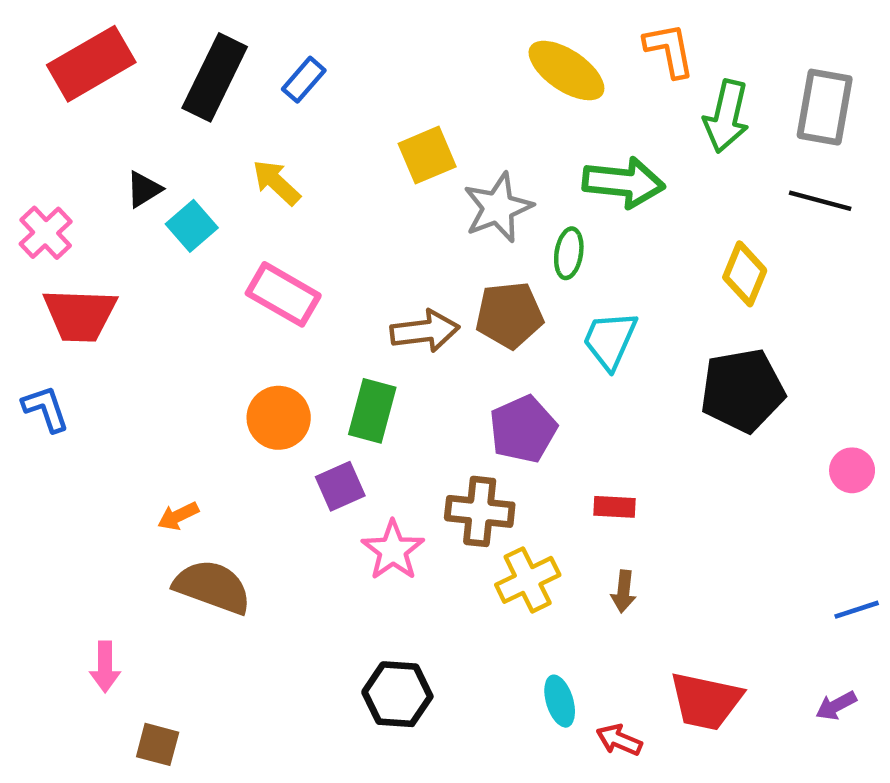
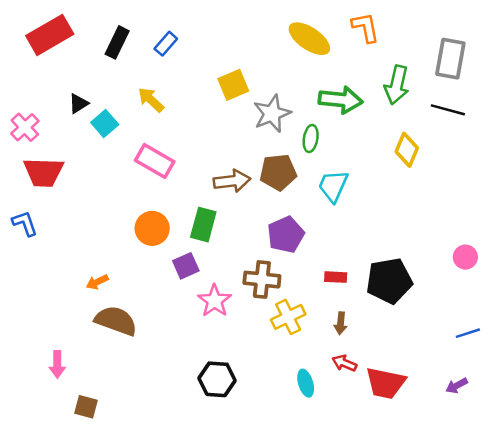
black rectangle: (215, 77) -> (117, 42), size x0.7
green arrow: (726, 116) -> (397, 85), moved
black pentagon: (742, 390) -> (389, 281), moved
red arrow: (619, 740) -> (344, 363), moved

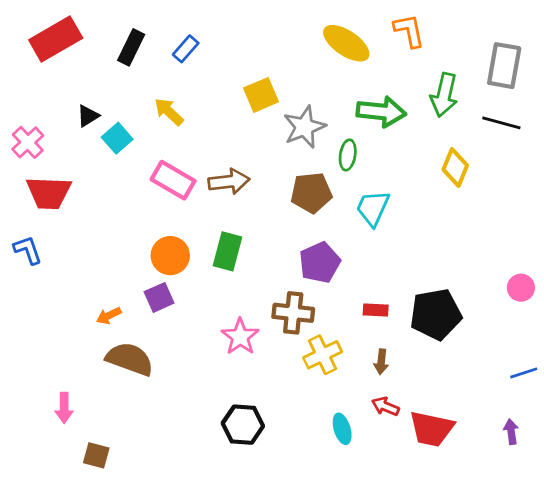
brown arrow: (232, 181) -> (229, 182), moved
purple square: (186, 266) -> (159, 297), moved
purple arrow: (457, 386) -> (511, 432), turned 110

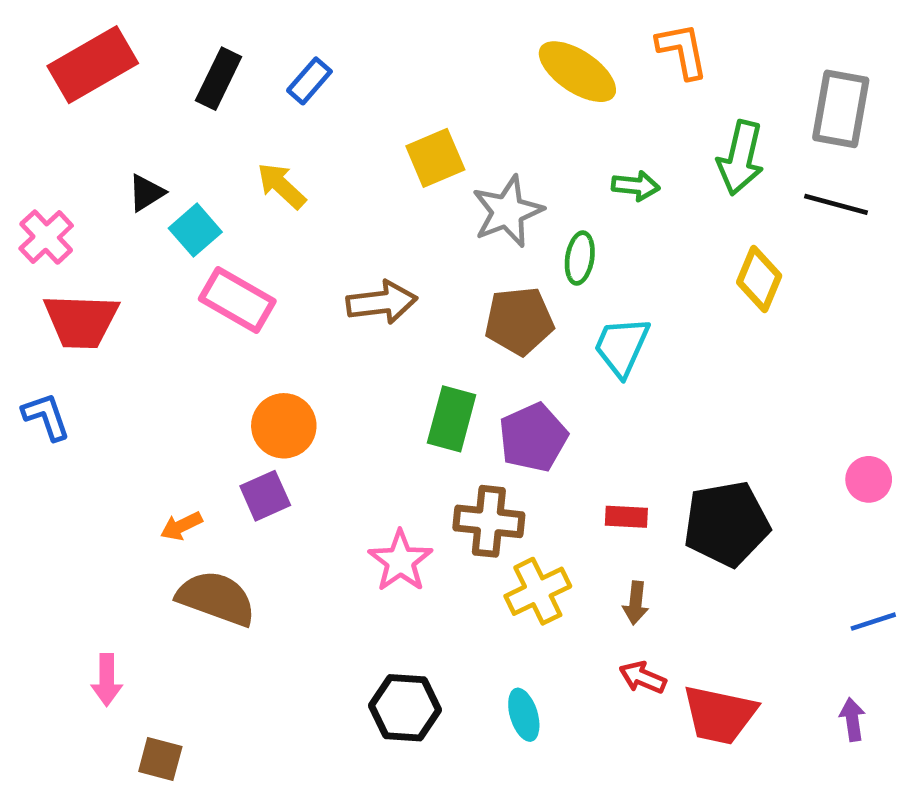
green arrow: (381, 112) -> (636, 186), size x0.6
pink rectangle: (173, 180) -> (237, 300), moved
green rectangle: (228, 251) -> (452, 419), moved
cyan ellipse: (342, 429) -> (524, 715), moved

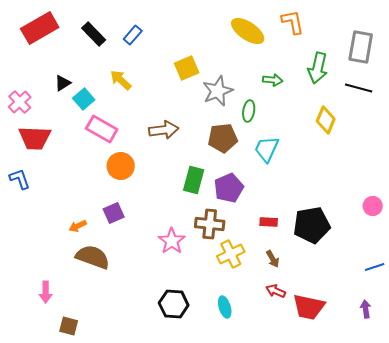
black rectangle: (219, 79) -> (94, 34), turned -70
orange circle: (284, 426) -> (121, 166), moved
brown arrow: (636, 603) -> (273, 259), turned -36

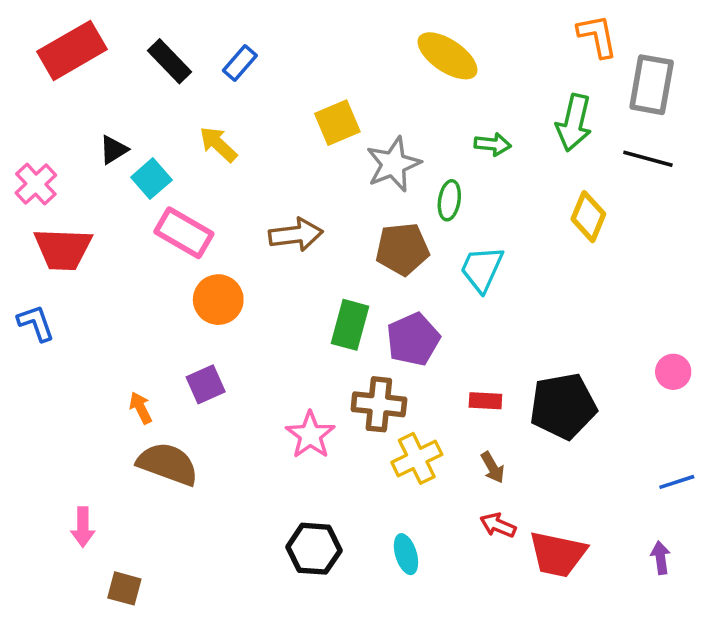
orange L-shape: (293, 22) -> (597, 36), moved
orange arrow: (78, 226) -> (141, 408), turned 90

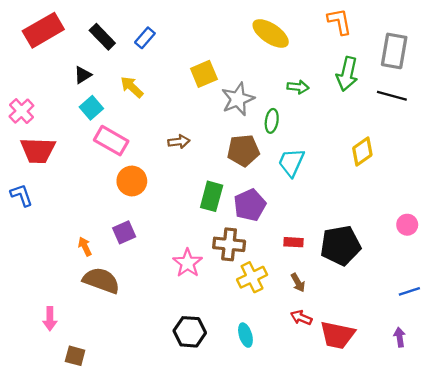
orange L-shape: (597, 36) -> (339, 21), moved
black triangle: (114, 150) -> (83, 75), moved
yellow diamond: (588, 217) -> (362, 151), moved, turned 32
brown arrow: (296, 235) -> (179, 142), size x0.7

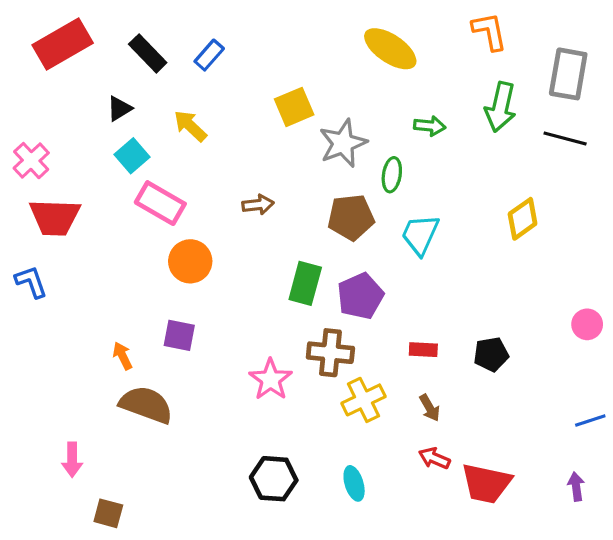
purple square: (124, 232) -> (179, 335), turned 35
black pentagon: (341, 245) -> (491, 354), size x0.6

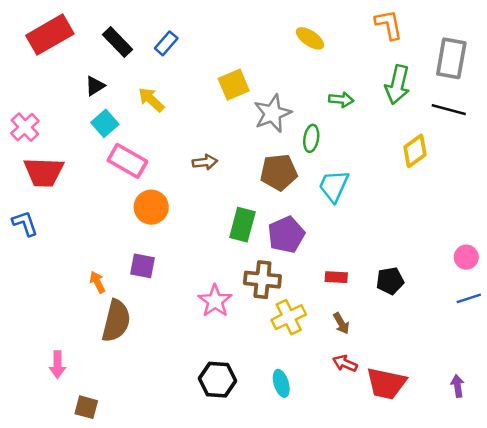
yellow ellipse: (390, 49) -> (310, 38), size x0.7
yellow diamond: (523, 219) -> (415, 151), moved
brown semicircle: (146, 405) -> (116, 321), turned 84
blue line: (590, 420) -> (469, 298), moved

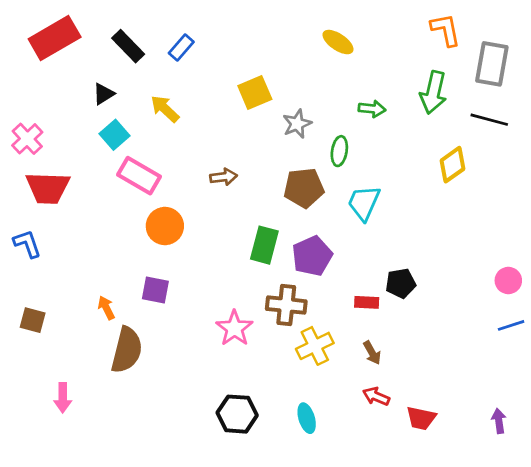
orange L-shape: (389, 25) -> (446, 30), moved
gray star: (272, 113) -> (297, 124), size x0.7
black pentagon: (390, 281) -> (401, 283), moved
red trapezoid: (386, 383) -> (421, 418), size x0.7
brown square: (86, 407) -> (33, 320), moved

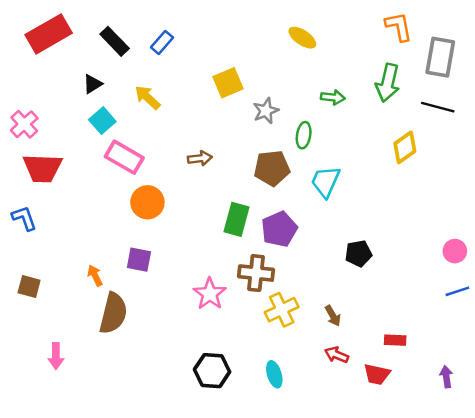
red rectangle: (367, 302) -> (395, 340), moved

